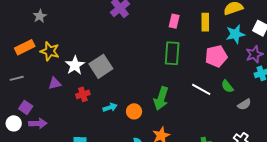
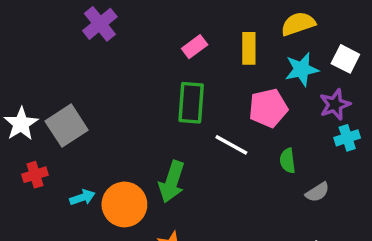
pink rectangle: (174, 21) -> (195, 47), turned 40
green semicircle: (227, 86) -> (288, 161), turned 32
white line: (201, 89) -> (231, 145), moved
orange circle: (134, 111) -> (124, 204), size x1.6

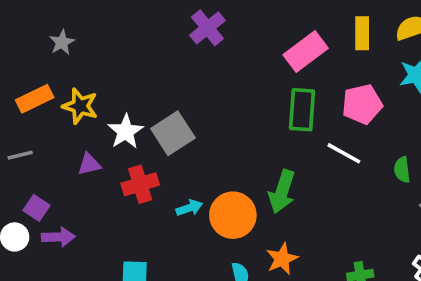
pink rectangle: (195, 47) -> (306, 51), size x1.6
yellow rectangle: (249, 48) -> (362, 33), moved
pink pentagon: (268, 108) -> (362, 104), moved
red cross: (35, 175) -> (140, 184), size x1.4

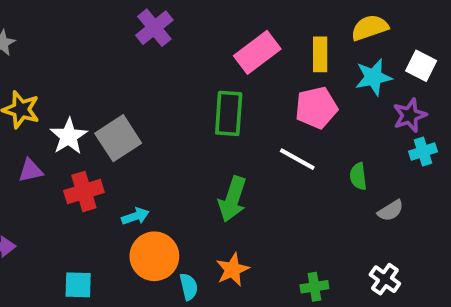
yellow rectangle: (362, 33) -> (320, 54), moved
green rectangle: (302, 110) -> (229, 113), moved
orange circle: (233, 215) -> (154, 256), moved

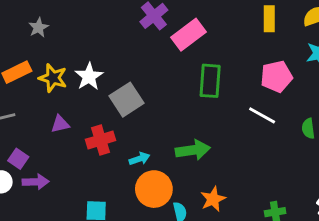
pink rectangle: (257, 52) -> (189, 35), moved
yellow rectangle: (320, 54) -> (269, 19), moved
white star: (69, 136) -> (89, 77), moved
green arrow: (232, 199) -> (193, 150), moved, turned -116

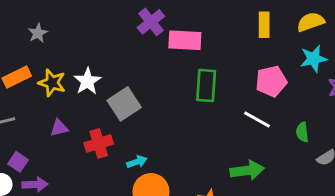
pink rectangle: (189, 35) -> (185, 40), turned 40
green arrow: (193, 150) -> (247, 170), moved

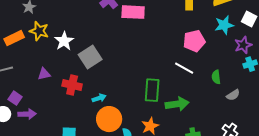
yellow star: (52, 83) -> (39, 31), moved
green rectangle: (206, 86) -> (152, 90), moved
red cross: (99, 143) -> (72, 85), turned 30

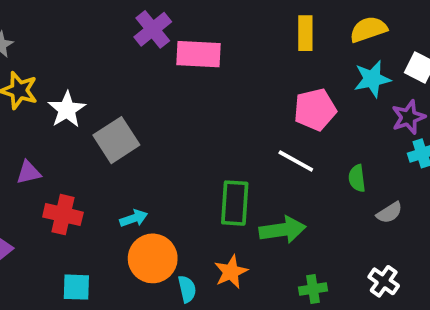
red cross: (72, 85) -> (63, 215), moved

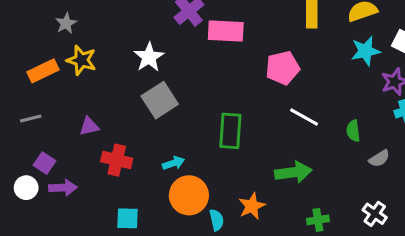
white star: (67, 110) -> (149, 57), moved
pink pentagon: (315, 110) -> (283, 68), moved
green rectangle: (235, 203) -> (230, 131), moved

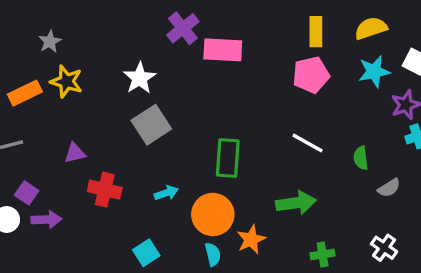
pink pentagon: (283, 68) -> (311, 75), moved
orange circle: (189, 195) -> (213, 215), moved
cyan square: (127, 218) -> (146, 253), moved, turned -35

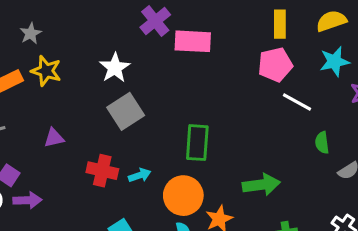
white line: (308, 143) -> (297, 102), moved
red cross: (105, 190) -> (102, 171), moved

